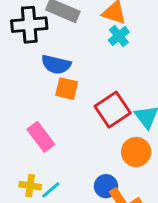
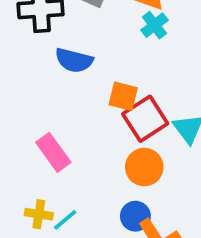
orange square: (67, 89) -> (123, 96), moved
orange circle: (136, 152) -> (144, 167), moved

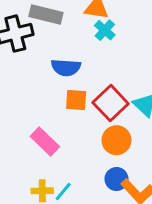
blue semicircle: (74, 60) -> (66, 67), moved
orange square: (123, 96) -> (76, 100), moved

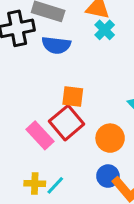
blue semicircle: (66, 67) -> (56, 45), moved
red square: (111, 103) -> (67, 123), moved

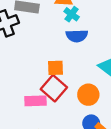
blue semicircle: (56, 45) -> (77, 36), moved
pink rectangle: (40, 135) -> (35, 101), turned -40

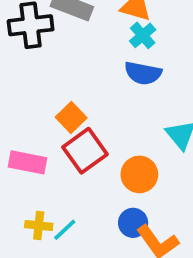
orange square: (56, 68) -> (71, 117), moved, turned 35
pink rectangle: (35, 101) -> (27, 162), moved

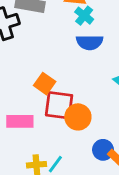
red square: (85, 151) -> (59, 105), turned -36
orange circle: (139, 174) -> (78, 117), moved

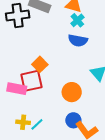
red square: (59, 105) -> (31, 81), moved, turned -30
orange circle: (78, 117) -> (72, 92), moved

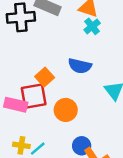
blue semicircle: (78, 40) -> (80, 66), moved
orange circle: (72, 92) -> (66, 110), moved

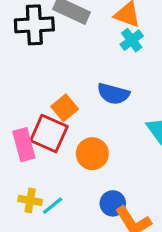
red square: (34, 96) -> (49, 134), turned 32
pink rectangle: (16, 105) -> (24, 145), turned 60

